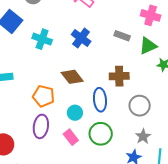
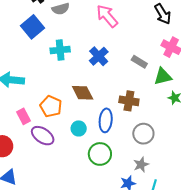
cyan cross: (42, 39) -> (60, 50), turned -36
purple ellipse: (41, 126) -> (43, 136), turned -75
pink rectangle: (71, 137) -> (24, 116), moved

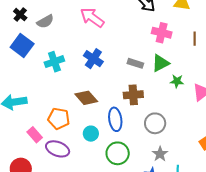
gray rectangle: (139, 62) -> (135, 63), moved

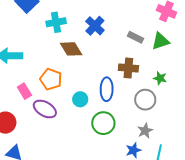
green star: (177, 81) -> (160, 78), moved
brown diamond: (86, 98) -> (71, 49), moved

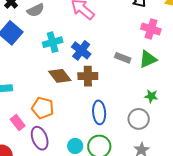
cyan cross: (56, 22) -> (53, 42), moved
brown cross: (128, 68) -> (88, 76), moved
cyan circle: (80, 99) -> (75, 146), moved
purple ellipse: (45, 109) -> (40, 138), turned 45

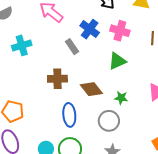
blue cross: (81, 50) -> (90, 29), moved
gray rectangle: (123, 58) -> (72, 47), moved, turned 35
brown diamond: (60, 76) -> (91, 89), moved

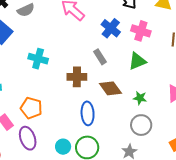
cyan cross: (22, 45) -> (38, 59), moved, turned 30
gray rectangle: (72, 47) -> (100, 57), moved
gray circle: (109, 121) -> (141, 125), moved

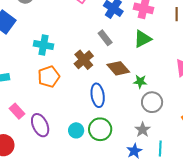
brown cross: (77, 77) -> (84, 60), turned -36
green star: (140, 98) -> (140, 82), moved
orange pentagon: (31, 108) -> (49, 77), moved, turned -30

